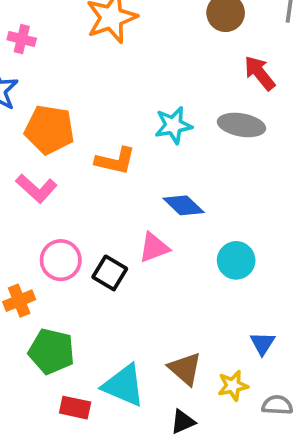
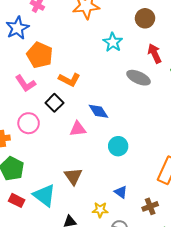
cyan star: (173, 125) -> (113, 42), moved, turned 30
black square: (110, 273) -> (54, 103), moved
blue triangle: (262, 343) -> (121, 192), turned -40
brown triangle: (185, 369) -> (73, 176), moved

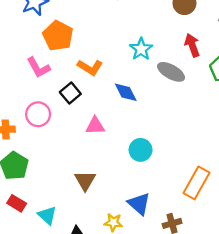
cyan star: (113, 42) -> (141, 49), moved
blue diamond: (98, 111) -> (126, 92), moved
blue triangle: (121, 192) -> (139, 204), size x1.5
cyan triangle: (44, 195) -> (47, 215), moved, size x0.7

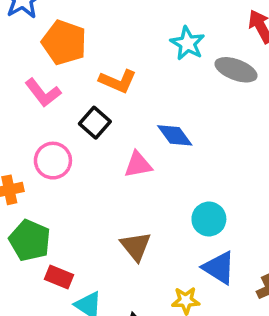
blue diamond: (126, 92) -> (175, 135), moved
cyan circle: (141, 150) -> (209, 219), moved
red rectangle: (17, 203) -> (59, 277), moved

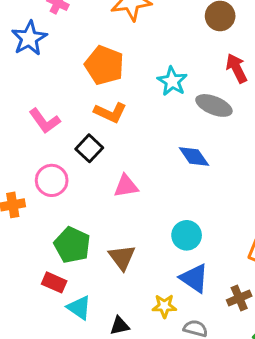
orange pentagon: (64, 43) -> (104, 65), moved
blue diamond: (175, 135) -> (194, 156), moved
green pentagon: (30, 240) -> (72, 245), moved

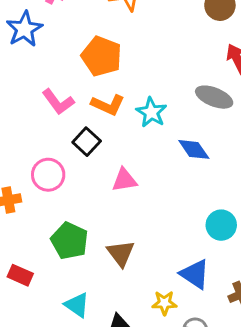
cyan star: (172, 81) -> (151, 112), moved
pink L-shape: (45, 121) -> (58, 102), moved
cyan circle: (187, 235) -> (221, 225), moved
red rectangle: (54, 282) -> (20, 275), moved

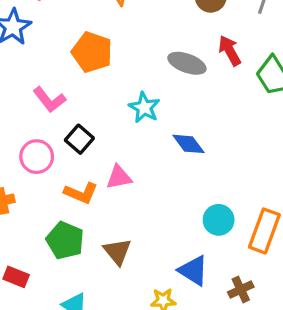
gray ellipse: (214, 97) -> (187, 63), moved
orange L-shape: (108, 105) -> (81, 193), moved
pink circle: (48, 175) -> (37, 157), moved

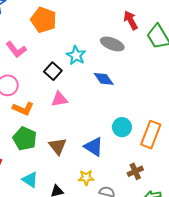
gray ellipse: (187, 63) -> (112, 44), moved
black square: (79, 139) -> (53, 71), moved
orange L-shape: (81, 193) -> (23, 109), moved
blue triangle: (193, 270) -> (94, 147), moved

